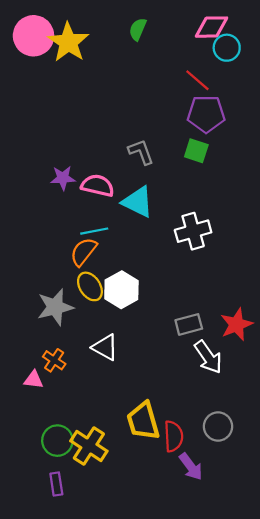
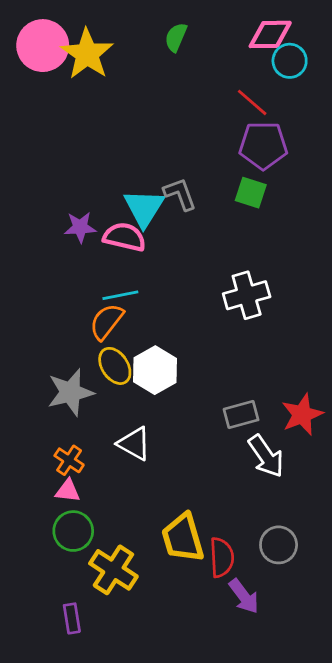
cyan triangle: (138, 202) -> (144, 208), moved, turned 36
pink triangle: (34, 380) -> (68, 491), moved
green circle: (57, 441) -> (73, 531), moved

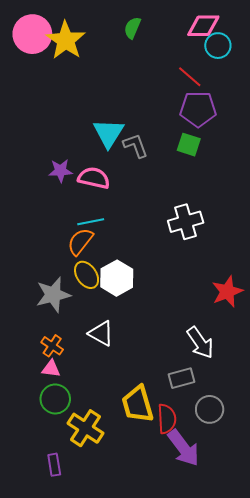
cyan triangle: (144, 208) -> (108, 133), moved
gray rectangle: (241, 415) -> (181, 378), moved
red star: (302, 415) -> (227, 292), moved
purple arrow: (244, 596) -> (184, 448), size x1.4

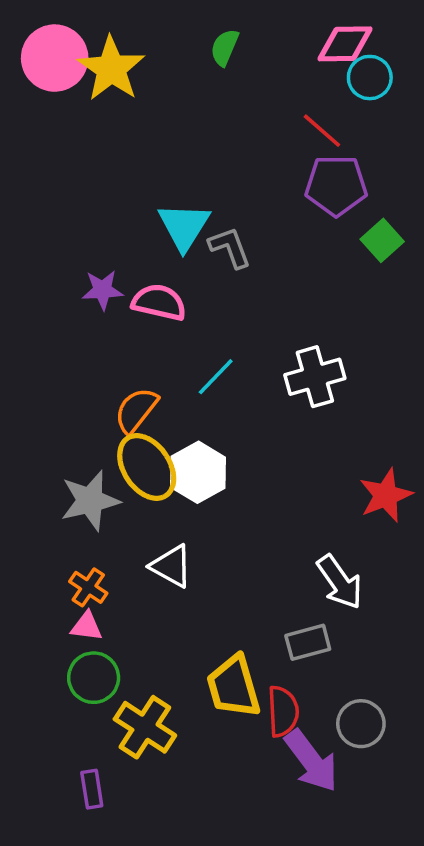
green square: (189, 145) -> (382, 240), moved, turned 30
cyan line: (91, 222) -> (216, 377), moved, turned -35
yellow ellipse: (87, 275) -> (147, 467), size x1.4
gray circle: (210, 409) -> (361, 724), moved

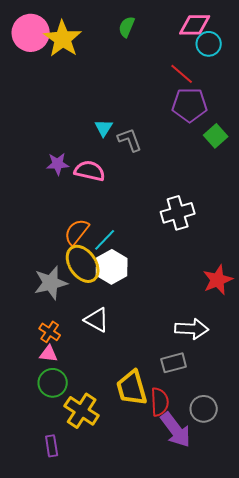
cyan triangle: (184, 226) -> (104, 128), size x0.6
cyan line: (216, 377) -> (105, 240), moved
white arrow: (340, 582) -> (192, 329), turned -52

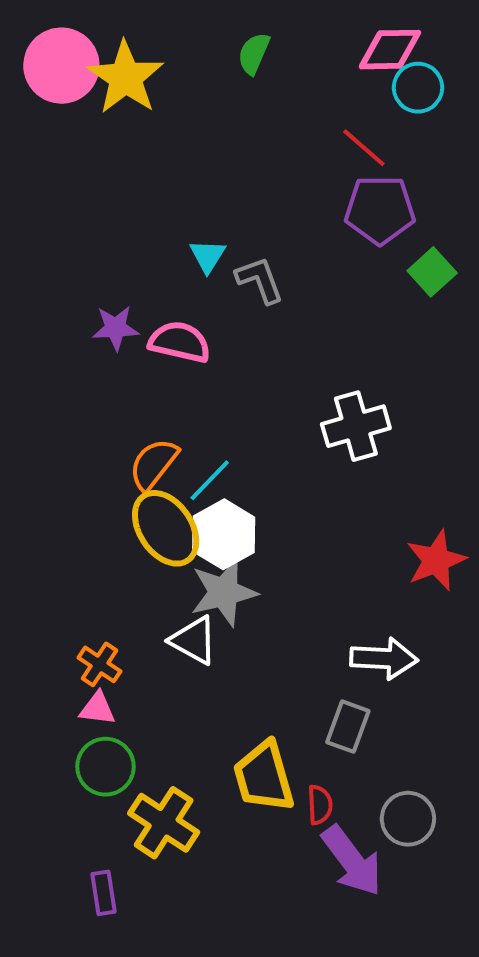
gray star: (51, 283) -> (224, 592), moved
gray rectangle: (174, 363) -> (348, 727), turned -55
red semicircle: (160, 402) -> (320, 805), size x0.7

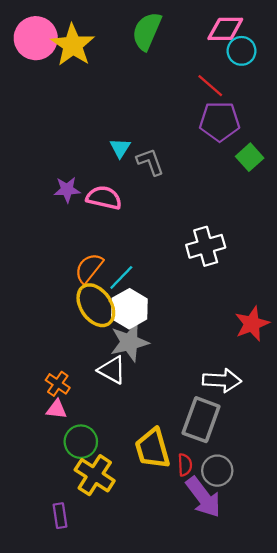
green semicircle: (254, 54) -> (147, 31), size x1.6
gray rectangle: (348, 727) -> (201, 420), size x1.5
green circle: (106, 767) -> (81, 442), moved
gray circle: (408, 819) -> (217, 471), moved

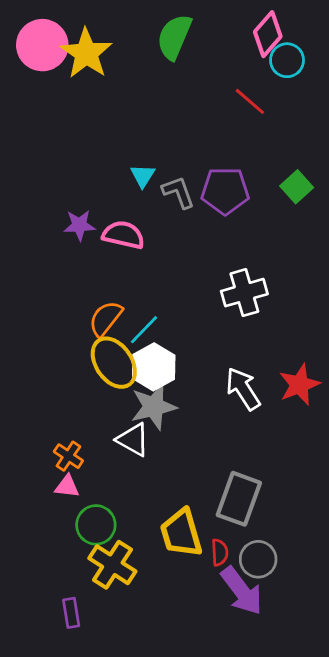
pink diamond: (225, 29) -> (268, 34), turned -48
purple pentagon: (220, 121) -> (225, 191), moved
white arrow: (222, 380) -> (243, 389), moved, turned -126

